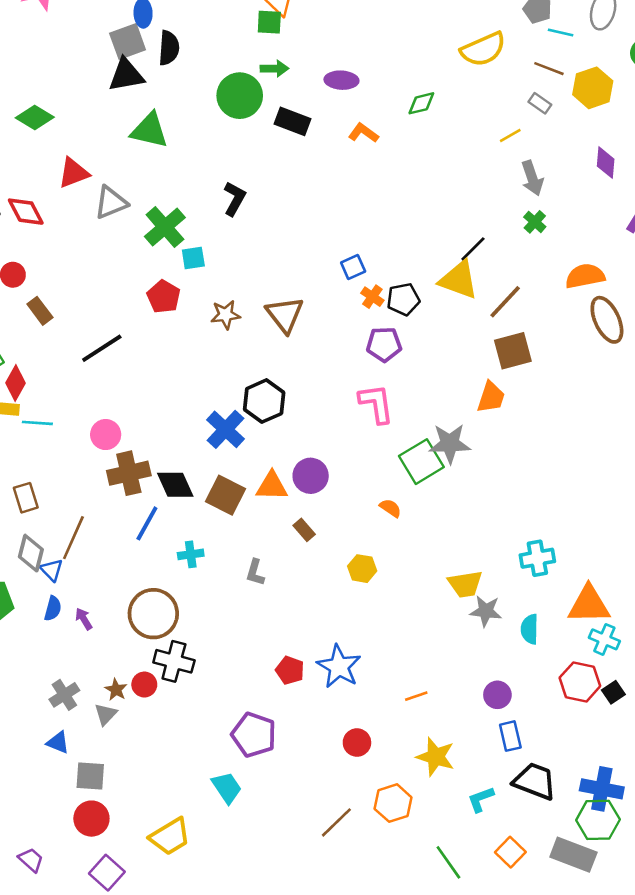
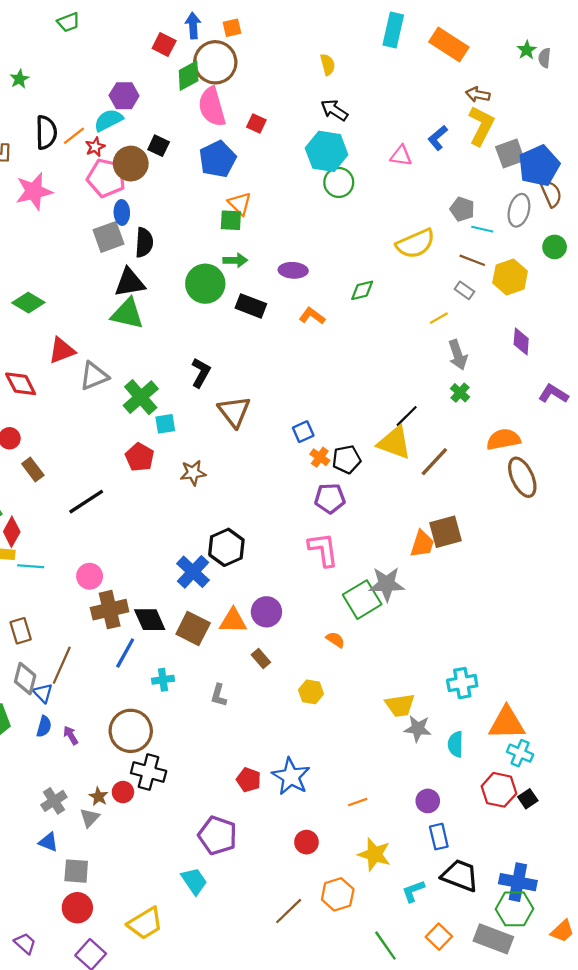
black triangle: (126, 75) -> (130, 283), moved
brown triangle: (285, 315) -> (234, 412), moved
brown square: (513, 351) -> (446, 532), moved

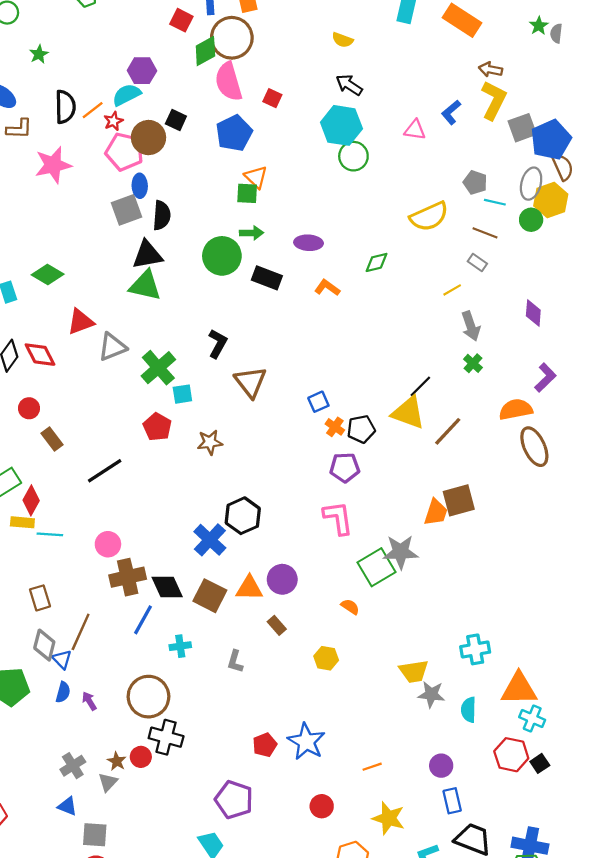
yellow semicircle: (328, 65) -> (343, 40), turned 125
green circle: (555, 247) -> (531, 220), moved
yellow hexagon: (510, 277) -> (551, 200), moved
purple L-shape: (553, 394) -> (545, 378), moved, turned 104
red pentagon: (249, 780) -> (265, 745), turned 30

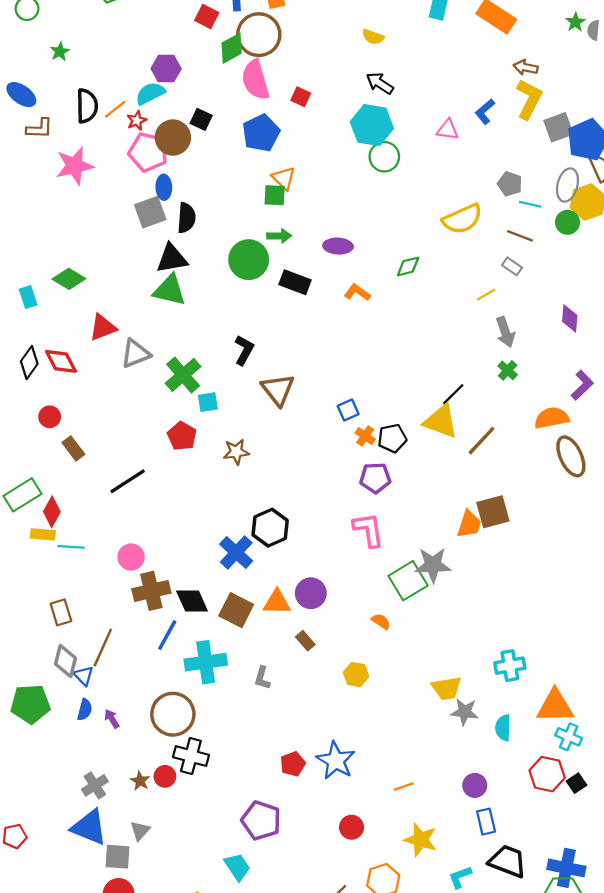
cyan cross: (180, 646) -> (206, 662), size x1.8
gray triangle: (108, 782) -> (140, 831), moved
blue triangle: (67, 806) -> (89, 827), size x1.8

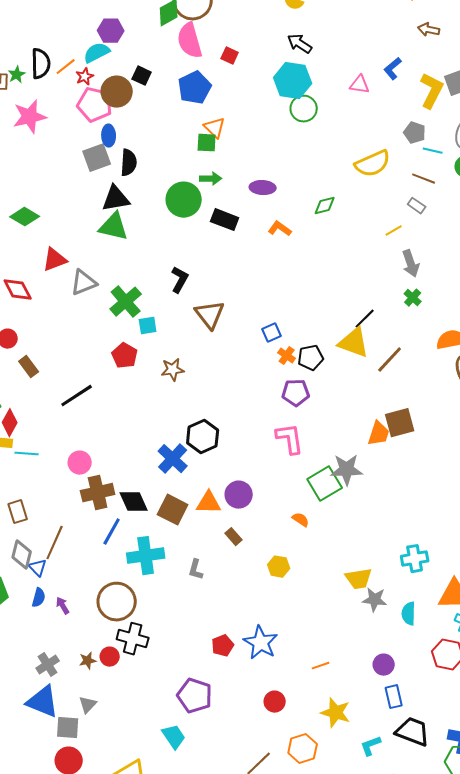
green star: (60, 52) -> (17, 75), moved
yellow L-shape: (529, 99) -> (432, 91), moved
brown star: (140, 781) -> (88, 661), turned 30

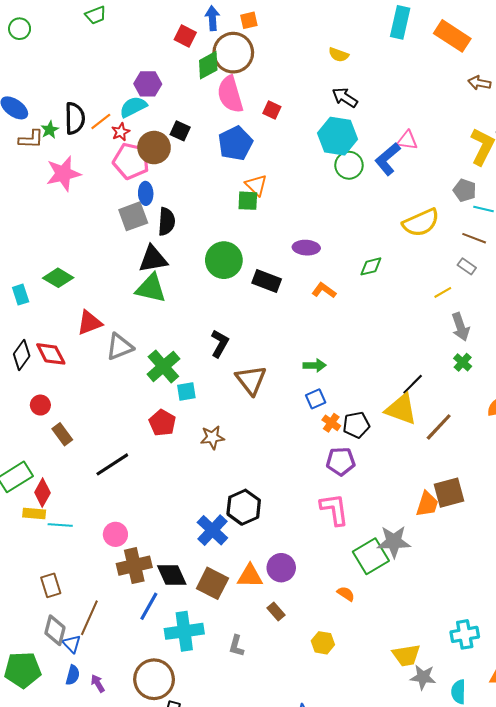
blue L-shape: (393, 69) -> (388, 159), moved, size x1.4
green arrow: (211, 179) -> (315, 365), moved

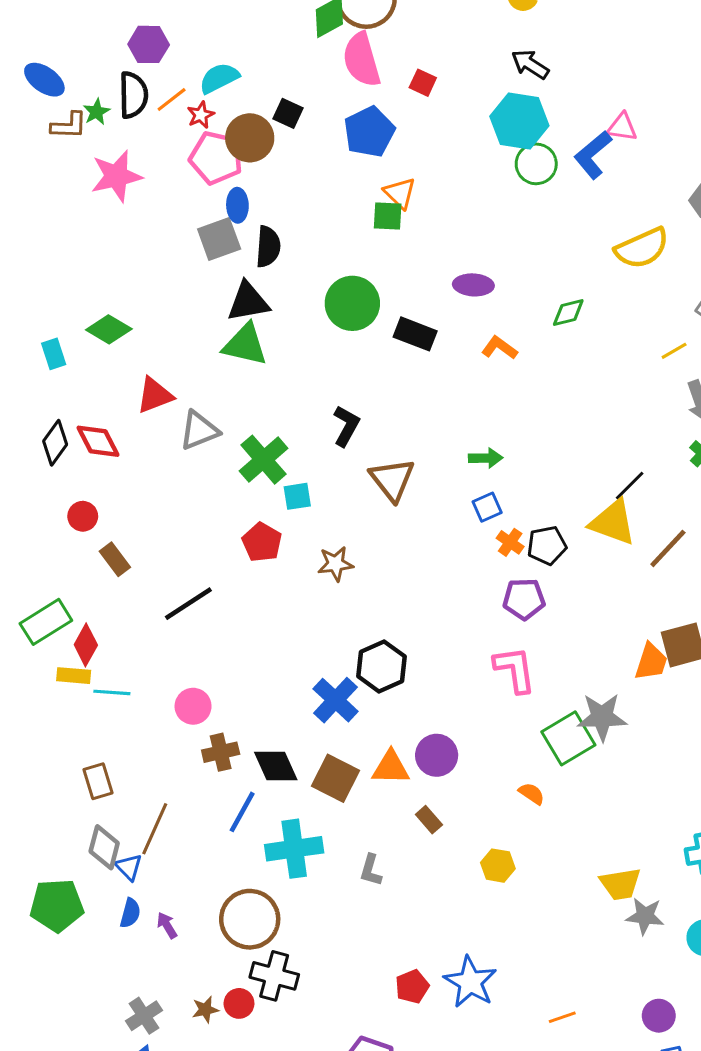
purple hexagon: (148, 84) -> (149, 44), moved
brown cross: (134, 566) -> (221, 752), size x0.7

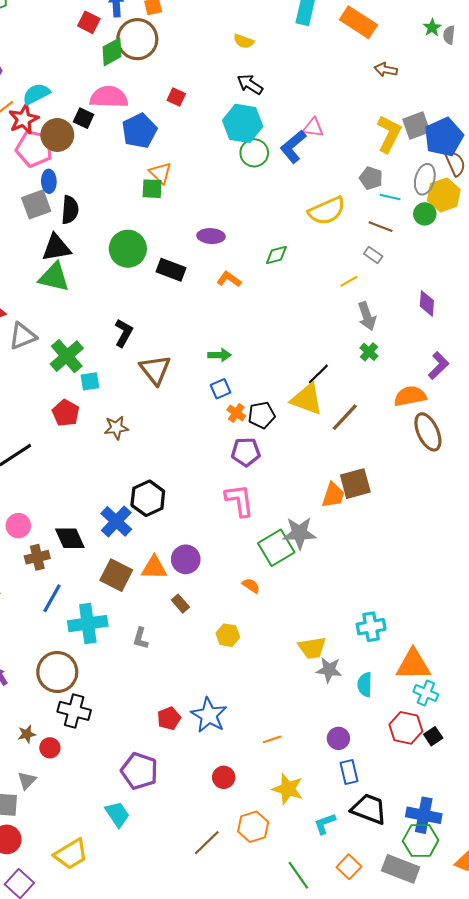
pink semicircle: (362, 60) -> (109, 97), moved, turned 108
red star: (201, 115) -> (24, 119), size x1.6
black diamond: (276, 766) -> (70, 538), moved
red circle: (239, 1003) -> (50, 748), moved

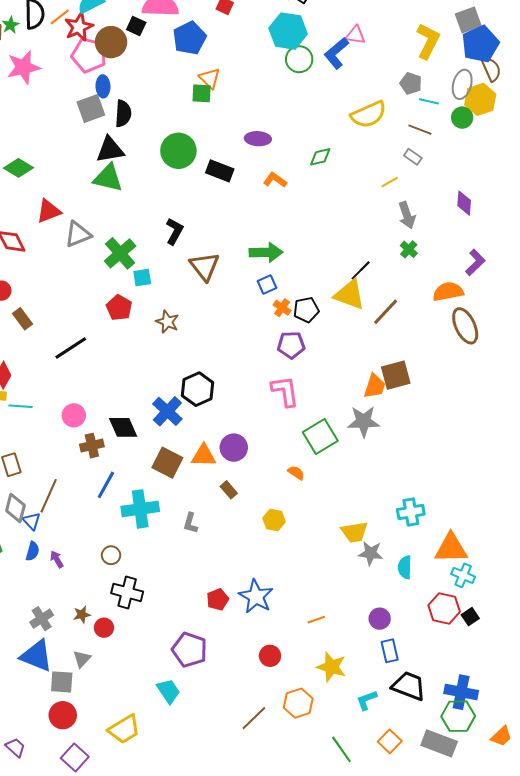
gray square: (416, 125) -> (468, 20), moved
green arrow: (219, 355) -> (266, 252), size x1.5
brown star: (116, 428) -> (167, 322), turned 30
gray star: (299, 533) -> (364, 421), moved
brown circle: (57, 672) -> (111, 555), size x0.5

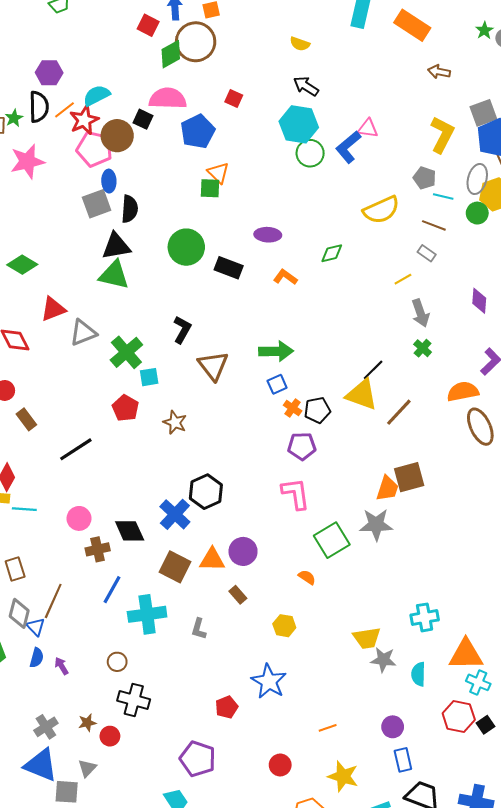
blue star: (256, 596) -> (269, 681), moved

